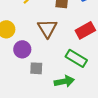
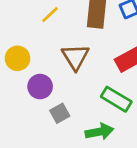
gray square: (36, 68) -> (60, 113), turned -32

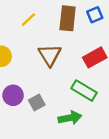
purple circle: (40, 87) -> (13, 95), moved

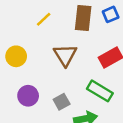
gray square: (37, 102) -> (62, 102), moved

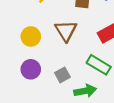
yellow circle: (16, 56) -> (31, 36), moved

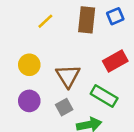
brown triangle: (66, 31) -> (68, 76), moved

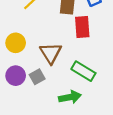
red rectangle: (115, 61) -> (82, 27), moved, turned -65
gray square: (64, 107) -> (37, 77), moved

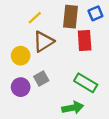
brown triangle: (51, 53) -> (43, 42), moved, turned 30
gray square: (37, 77) -> (41, 78), moved

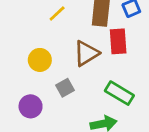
brown triangle: (43, 42) -> (86, 53), moved
purple circle: (21, 87) -> (31, 106), moved

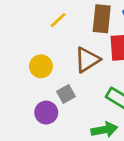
purple circle: (31, 106) -> (46, 113), moved

